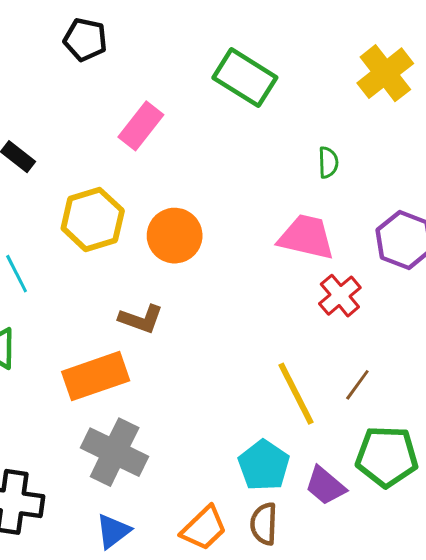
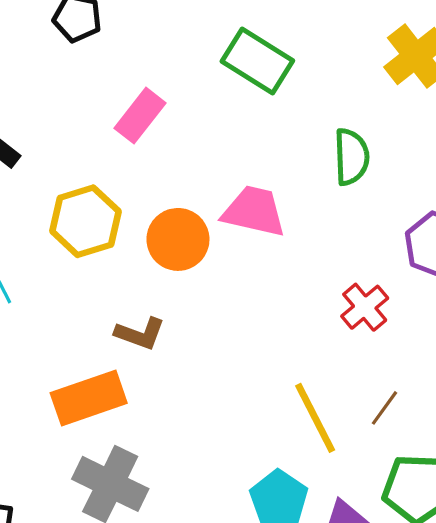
green semicircle: (328, 162) -> (351, 157), size x1.6
pink trapezoid: (306, 237) -> (254, 211), moved

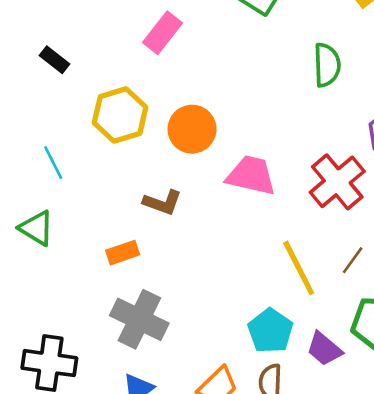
pink trapezoid: (254, 211) -> (251, 175), moved
red cross: (365, 307) -> (337, 182), size x1.5
orange rectangle: (89, 398) -> (123, 253), size x0.6

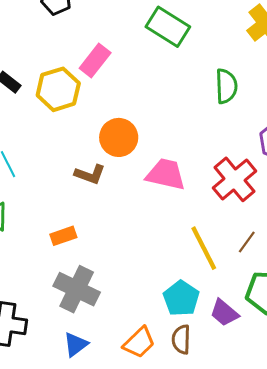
yellow hexagon: (120, 115) -> (58, 89), moved
brown L-shape: (162, 202) -> (90, 174), moved

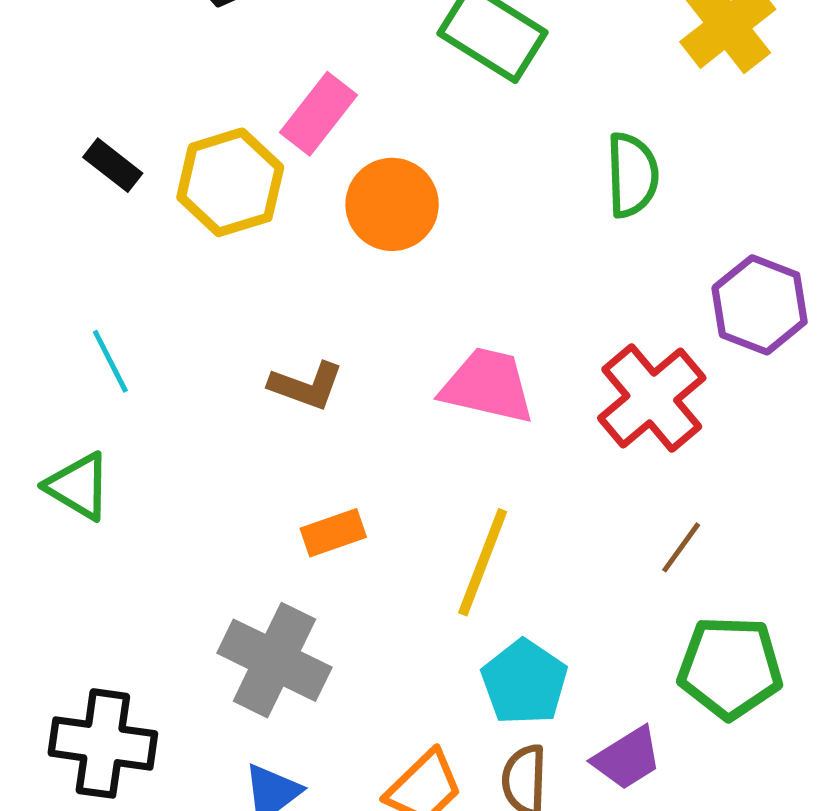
orange circle: (119, 137) -> (392, 204), moved
orange rectangle: (63, 236) -> (333, 533), moved
yellow line: (204, 248) -> (483, 562), moved, turned 48
purple trapezoid: (224, 313) -> (627, 758), moved, turned -72

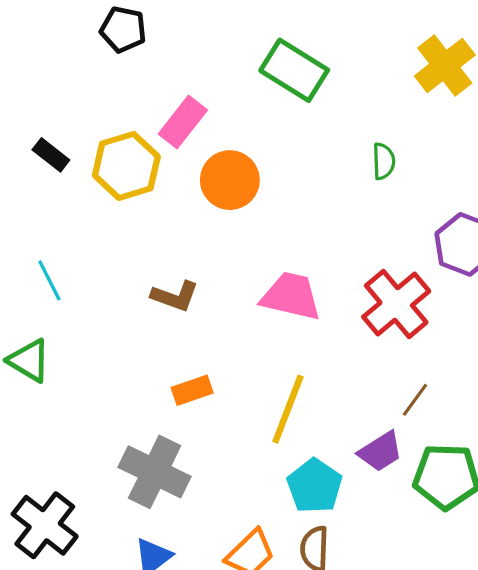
green semicircle: (632, 175) -> (384, 161), size x0.7
black cross: (103, 743) -> (45, 525), turned 30
purple trapezoid: (627, 758) -> (380, 451), moved

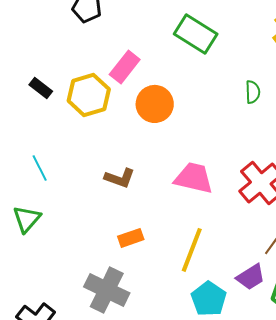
green triangle: (29, 360) -> (27, 219), turned 40

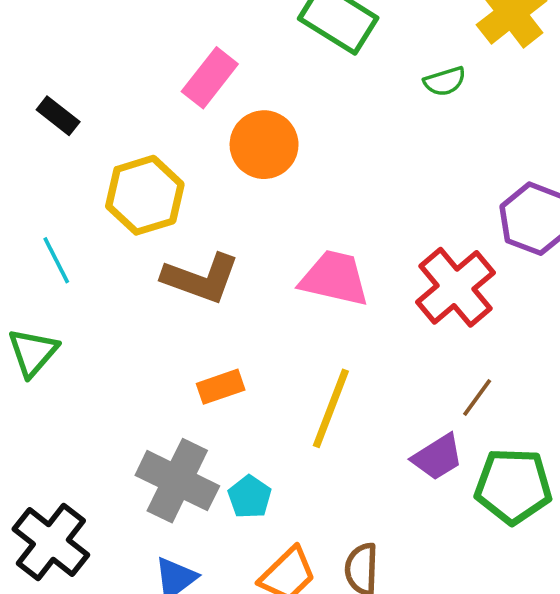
green semicircle: (253, 92) -> (445, 81), moved, turned 75
yellow hexagon: (89, 95) -> (145, 195), moved
brown L-shape: (120, 178) -> (201, 278), size x1.4
cyan pentagon: (209, 299) -> (250, 497), moved, size x0.7

